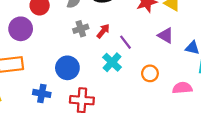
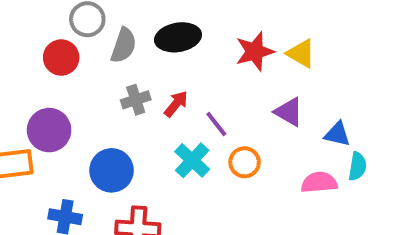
purple circle: (21, 29) -> (49, 130), moved
orange circle: (150, 73) -> (245, 162), moved
pink semicircle: (182, 88) -> (319, 182), moved

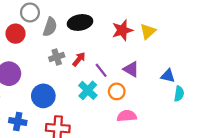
yellow triangle: (301, 53) -> (148, 31), turned 48
purple triangle: (289, 112) -> (131, 69), moved
pink semicircle: (319, 182) -> (127, 116), moved

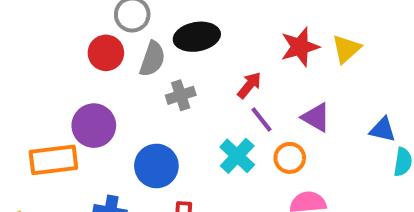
black ellipse: (80, 22) -> (197, 37), moved
gray semicircle: (50, 27) -> (152, 59), moved
red arrow: (79, 59) -> (249, 85), moved

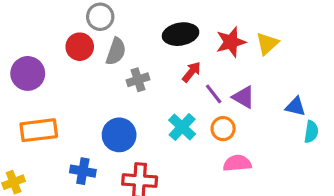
black ellipse: (197, 37) -> (181, 34), moved
purple line: (261, 120) -> (214, 94), moved
purple circle: (94, 126) -> (28, 73), moved

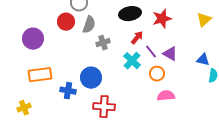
yellow triangle: (267, 44) -> (204, 20), moved
cyan cross: (182, 127) -> (132, 61), moved
blue cross: (83, 171) -> (68, 91), moved

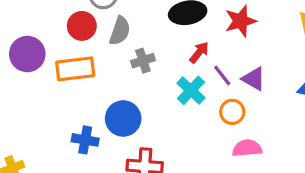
orange rectangle: (40, 75) -> (75, 69), moved

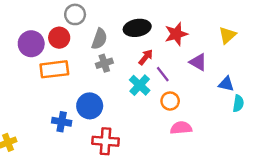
gray semicircle: (120, 31) -> (99, 39), moved
purple circle: (27, 54) -> (31, 44), moved
purple triangle: (254, 79) -> (198, 62), moved

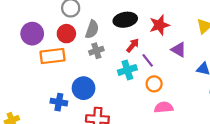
red circle: (59, 38) -> (66, 34), moved
cyan cross: (140, 85) -> (127, 70), turned 30

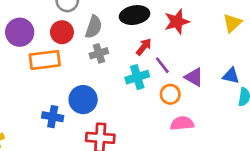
purple triangle: (179, 50) -> (194, 77), moved

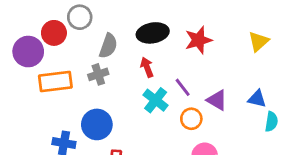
red circle: (62, 32) -> (54, 33), moved
red arrow: (144, 47) -> (147, 67), moved, turned -60
gray cross: (99, 53) -> (98, 74), moved
cyan cross: (137, 77) -> (156, 100), turned -35

